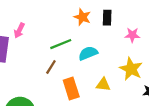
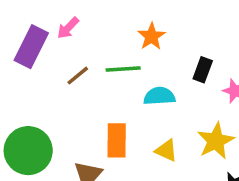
orange star: (82, 17) -> (152, 36), moved
black rectangle: (107, 18) -> (203, 70), moved
brown line: (51, 67) -> (78, 76), moved

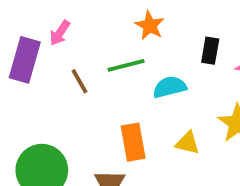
brown line: (78, 76) -> (79, 81), turned -70

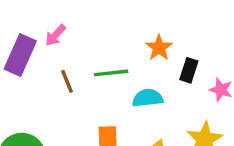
orange star: (150, 26) -> (159, 48), moved

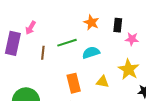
black rectangle: (189, 70) -> (118, 25), moved
brown line: (67, 81) -> (43, 53), turned 40

